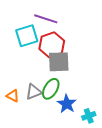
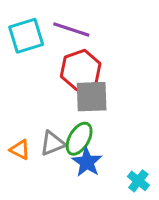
cyan square: (27, 36) -> (26, 36), moved
blue star: (67, 104) -> (87, 162), moved
cyan cross: (89, 116) -> (138, 181), turned -32

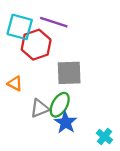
cyan square: (26, 36) -> (20, 27), turned 32
red hexagon: (81, 70) -> (36, 45), moved
orange triangle: (20, 150) -> (15, 84), moved

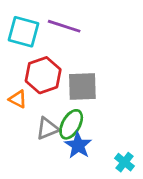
red hexagon: (36, 45) -> (43, 75), moved

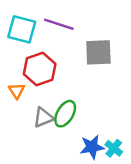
gray square: (82, 86) -> (98, 52), moved
orange triangle: (18, 99) -> (17, 91), turned 30
blue star: (78, 145) -> (92, 147), moved, turned 30

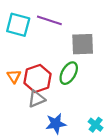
red hexagon: (40, 69) -> (38, 78), moved
green ellipse: (65, 114) -> (69, 73), moved
blue star: (92, 147) -> (56, 124), moved

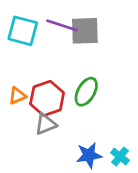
gray square: (83, 44) -> (85, 31), moved
orange triangle: (14, 76) -> (17, 96), turned 40
blue star: (56, 124) -> (89, 155), moved

